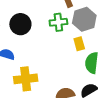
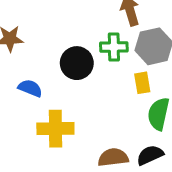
black circle: (20, 24) -> (77, 63), moved

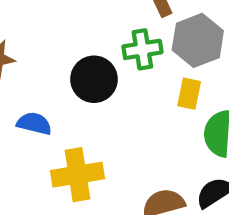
yellow rectangle: (142, 83) -> (189, 94), turned 30

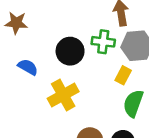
yellow cross: (77, 175) -> (63, 95), moved, turned -36

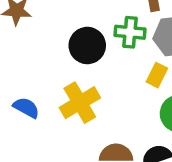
blue semicircle: (28, 67) -> (26, 108), moved

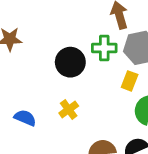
yellow cross: (80, 103) -> (69, 110), size x0.6

